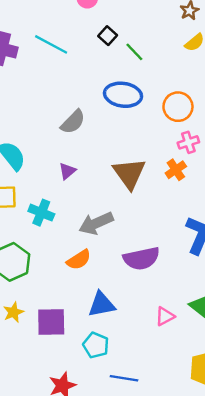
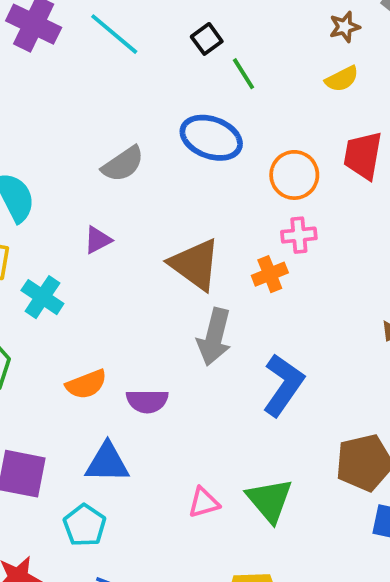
brown triangle: (129, 173) -> (195, 264), turned -30
gray arrow: (96, 223) -> (214, 337), moved, turned -64
purple semicircle: (141, 258) -> (147, 401), moved, size x0.7

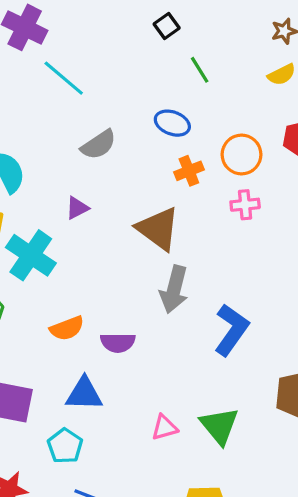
cyan line: (114, 34) -> (64, 78), moved
black square: (207, 39) -> (167, 26), moved
blue ellipse: (211, 138) -> (172, 123), size x0.7
orange cross: (270, 274) -> (189, 171), moved
cyan cross: (42, 297) -> (31, 255), size x1.4

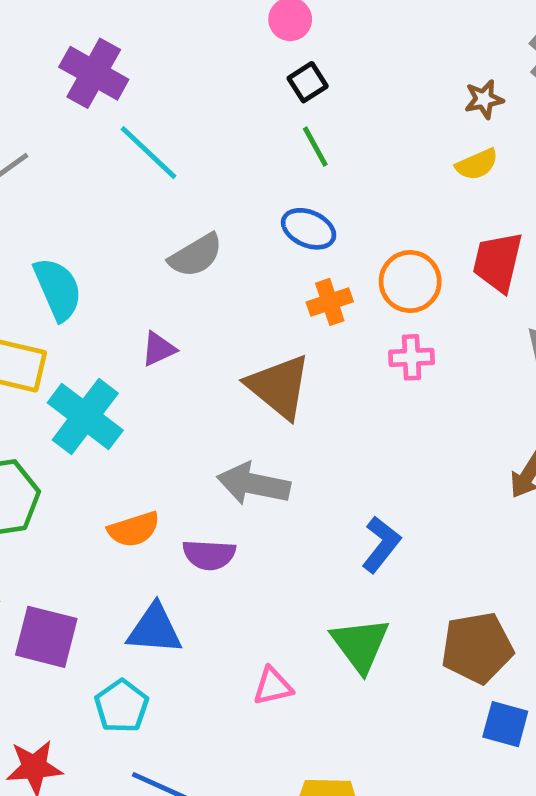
green line: (200, 70) -> (315, 147), moved
gray arrow: (174, 289) -> (254, 484), moved, turned 84
blue L-shape: (231, 330) -> (381, 544), size x0.7
green triangle: (219, 426) -> (360, 645), moved

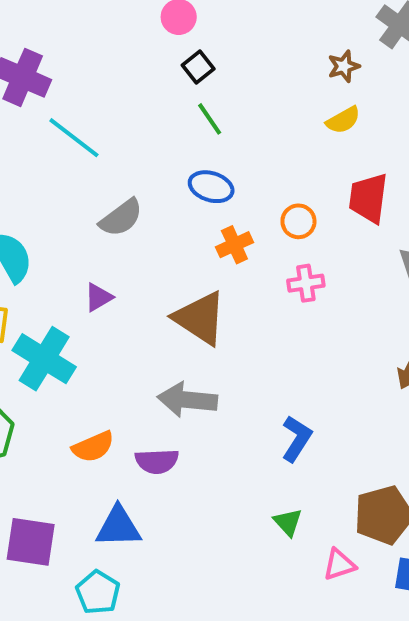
orange circle: (410, 281) -> (298, 221), size x0.7
green triangle: (360, 645) -> (288, 522), size x0.6
pink triangle: (273, 686) -> (339, 565), moved

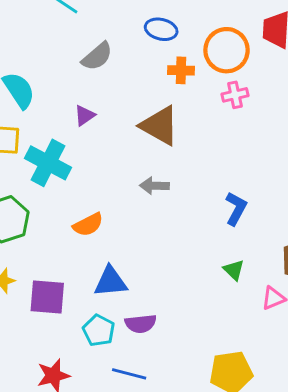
orange circle: (298, 221) -> (227, 50), size x1.8
orange cross: (234, 245) -> (181, 70), turned 30
gray arrow: (187, 400) -> (154, 186), size x0.7
purple semicircle: (157, 461) -> (141, 324), moved

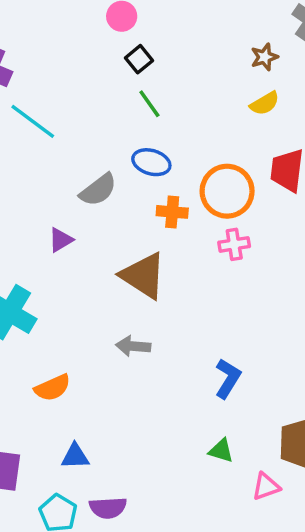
gray semicircle: (97, 56) -> (98, 190), moved
purple triangle: (85, 115) -> (61, 240), moved
green triangle: (234, 270) -> (221, 451), turned -30
blue triangle: (110, 282) -> (75, 456), size x0.7

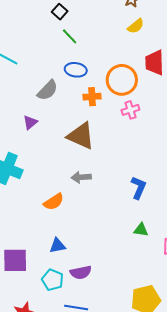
orange semicircle: (53, 388) -> (54, 202), moved

